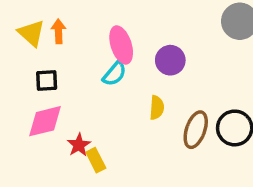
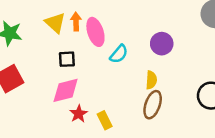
pink ellipse: (121, 45) -> (95, 32), moved
brown ellipse: (196, 130) -> (153, 105), moved
red star: (79, 145) -> (79, 114), moved

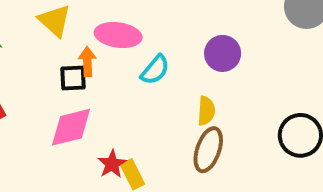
orange arrow: (76, 22) -> (87, 62), moved
pink ellipse: (95, 32) -> (118, 35), turned -64
red star: (79, 114) -> (112, 164), moved

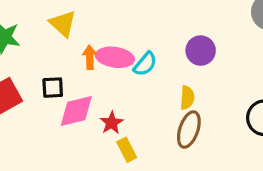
pink ellipse: (118, 35) -> (115, 57), moved
black square: (73, 78) -> (53, 88), moved
red star: (112, 164) -> (112, 123), moved

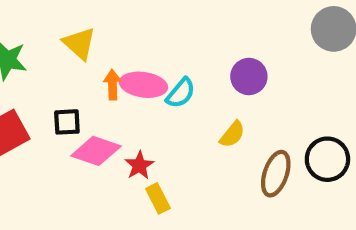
yellow semicircle: (187, 98) -> (232, 134), turned 35
pink diamond: (76, 111) -> (96, 151), turned 33
brown ellipse: (189, 130) -> (276, 174), moved

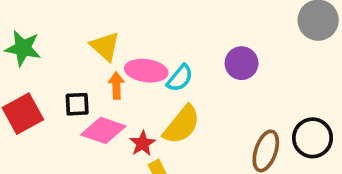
yellow triangle: (79, 43) -> (105, 46), moved
orange arrow: (112, 85) -> (116, 86), moved
yellow semicircle: (232, 134) -> (182, 125), moved, size x1.6

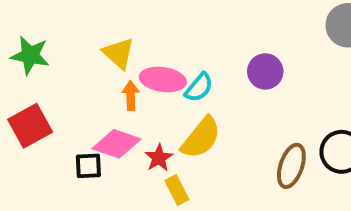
black square: (77, 104) -> (88, 166), moved

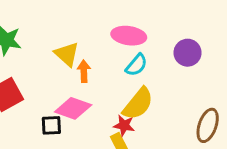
yellow triangle: (119, 53) -> (67, 54), moved
pink ellipse: (163, 79) -> (129, 36), moved
red star: (159, 158) -> (124, 125), moved, turned -30

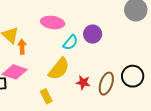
cyan semicircle: (136, 65) -> (70, 42), moved
red star: (124, 125) -> (83, 83), moved

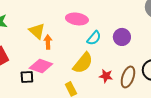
purple circle: (93, 34) -> (122, 37), moved

